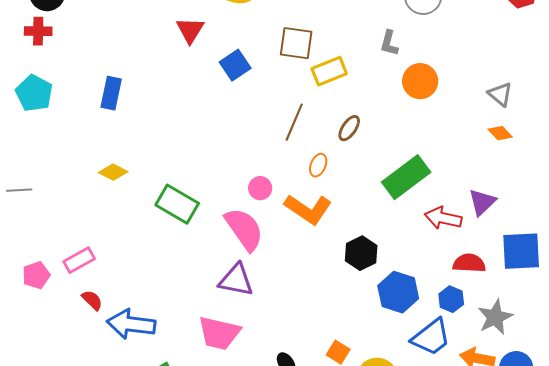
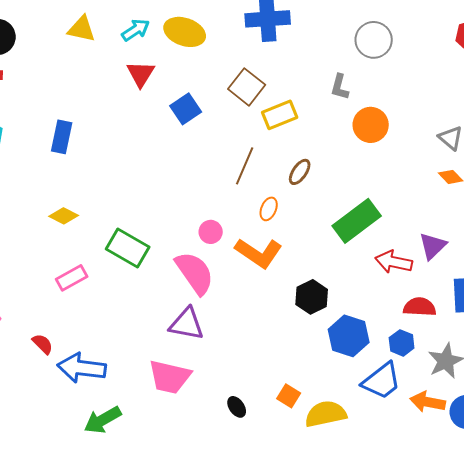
brown square: (296, 43) -> (247, 87), turned 30
pink rectangle: (79, 260) -> (72, 278), moved

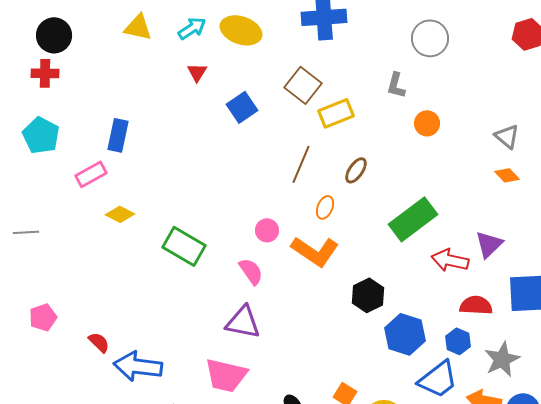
red triangle: (141, 74) -> (197, 72), size x0.7
orange circle: (371, 125) -> (427, 123), size x0.7
pink semicircle: (195, 273) -> (251, 271), size x0.6
pink rectangle: (72, 278) -> (91, 174), moved

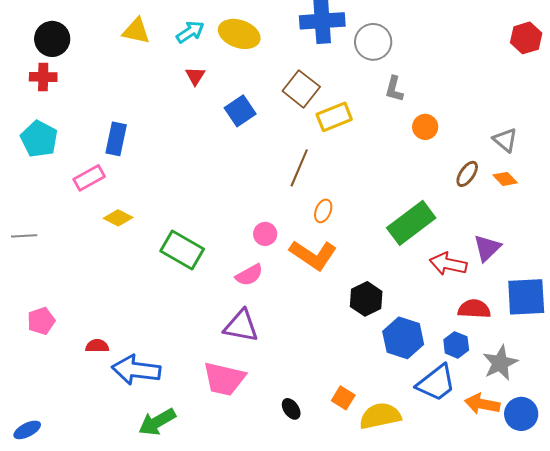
gray circle: (430, 38) -> (373, 42), moved
brown ellipse: (356, 170) -> (467, 174), moved
pink semicircle: (251, 271) -> (249, 275), turned 96
red semicircle: (99, 342) -> (97, 346), turned -45

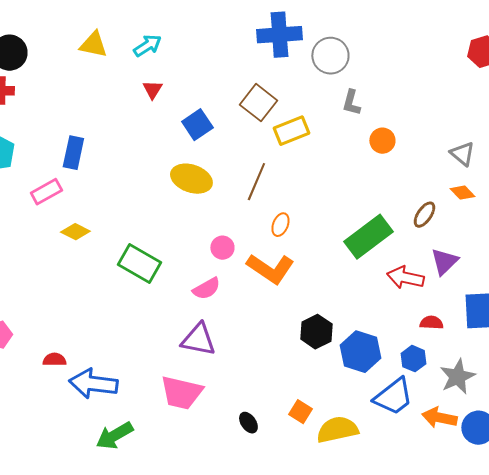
yellow ellipse: (239, 34) -> (191, 179), moved
brown ellipse: (467, 174) -> (424, 215), moved
black hexagon: (366, 299) -> (316, 332), moved
red semicircle: (474, 309) -> (431, 323), size x0.7

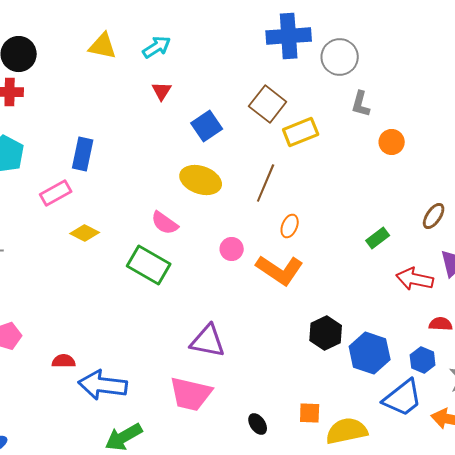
green rectangle: (368, 237) -> (378, 238), size x0.5
pink semicircle: (206, 289) -> (165, 223), moved, turned 64
orange square: (300, 412) -> (310, 413), turned -30

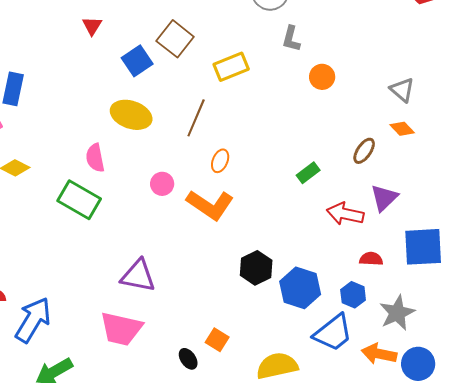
brown square: (268, 104) -> (175, 39), moved
pink semicircle: (165, 223) -> (95, 158), turned 44
blue arrow: (103, 385) -> (33, 320), turned 114
orange square: (310, 413) -> (217, 340), moved, turned 30

